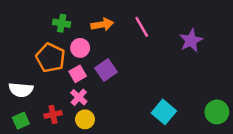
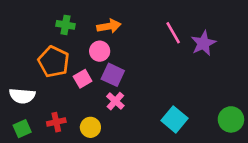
pink line: (142, 27) -> (173, 33), moved
pink circle: (80, 48) -> (100, 51), moved
purple square: (106, 70) -> (113, 75), turned -30
pink cross: (79, 97) -> (115, 101), moved

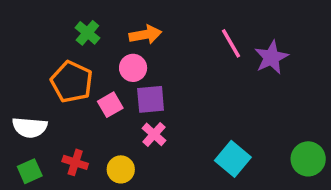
green cross: (65, 25) -> (87, 33), turned 30
purple square: (113, 75) -> (151, 99), turned -30
red cross: (56, 122) -> (75, 162), turned 30

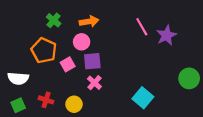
green circle: (308, 159) -> (189, 78), moved

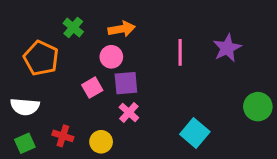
pink line: (142, 27) -> (180, 52), moved, turned 30
orange pentagon: (44, 50) -> (41, 58), moved

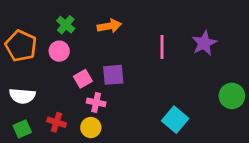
pink circle: (111, 57) -> (59, 51), moved
orange pentagon: (41, 58) -> (21, 46), moved
pink cross: (129, 112) -> (96, 102), moved, turned -30

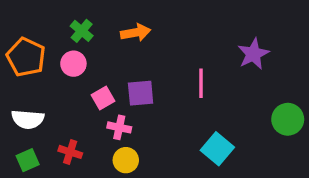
pink line: (162, 47) -> (201, 83), moved
yellow circle: (91, 128) -> (126, 160), moved

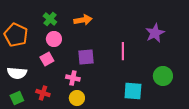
pink circle: (73, 64) -> (54, 39), moved
pink square: (103, 98) -> (47, 59), moved
green circle: (288, 119) -> (163, 76), moved
cyan square: (217, 149) -> (133, 91), turned -36

